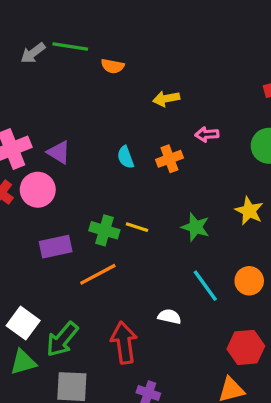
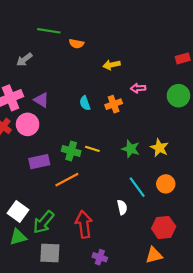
gray arrow: (33, 53) -> (24, 60), moved
yellow star: (249, 211) -> (159, 148), moved
white semicircle: (169, 317) -> (122, 207), moved, turned 64

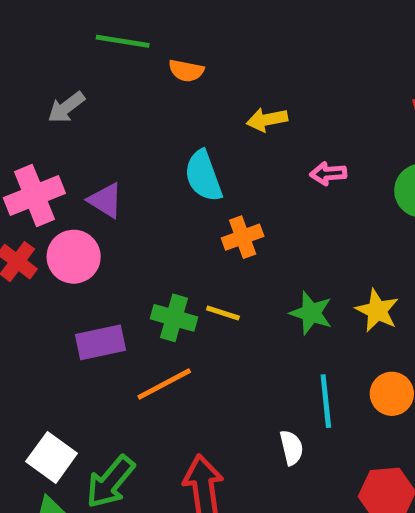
cyan semicircle: (85, 103) -> (203, 176), moved, size x1.5
orange cross: (114, 104) -> (243, 237), moved
cyan line: (137, 187) -> (326, 401), turned 30

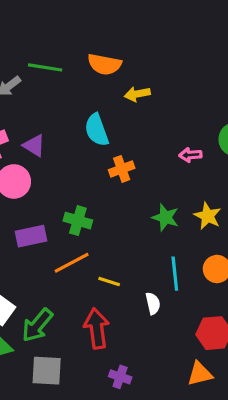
green line: (123, 41) -> (45, 67), moved
orange semicircle: (186, 71) -> (104, 64), moved, size x1.5
pink arrow: (328, 173) -> (190, 155), moved
yellow line: (223, 313) -> (109, 281), moved

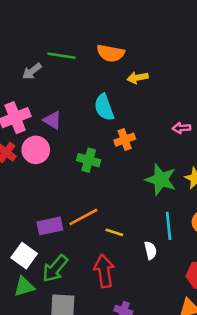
green star: (165, 217) -> (161, 180), size x1.4
green cross: (78, 221) -> (89, 160), moved
purple rectangle: (31, 236) -> (50, 226), moved

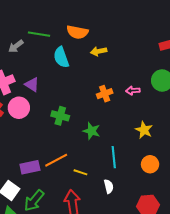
cyan semicircle: (104, 107) -> (61, 57), moved
orange cross: (125, 140) -> (105, 94), moved
green star: (161, 180) -> (92, 131), moved, size x0.7
cyan line: (169, 226) -> (114, 157), moved

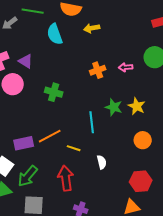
green star: (92, 131) -> (114, 107), moved
cyan line: (114, 157) -> (92, 122), moved

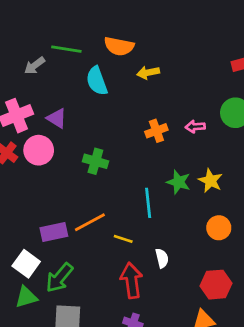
red arrow: (66, 178) -> (131, 280), moved

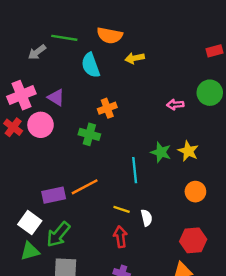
orange cross: (156, 131) -> (107, 108), moved
yellow line: (123, 239) -> (122, 209), moved
red arrow: (131, 280) -> (120, 237), size x0.7

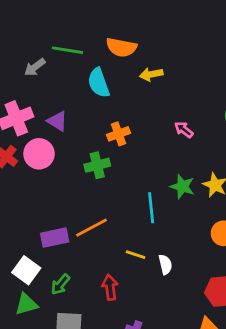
pink arrow: (175, 105) -> (184, 130), moved, turned 42
green cross: (89, 134) -> (97, 165), turned -30
green arrow: (58, 234) -> (60, 284), size x0.7
red arrow: (120, 237) -> (110, 287), moved

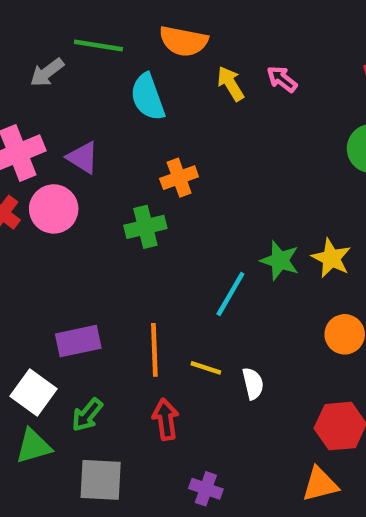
yellow arrow: (151, 74) -> (230, 84), turned 70
pink arrow: (184, 130) -> (282, 79), moved
cyan line: (151, 208) -> (230, 294), turned 36
orange line: (92, 228) -> (154, 350), moved, turned -64

